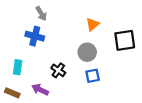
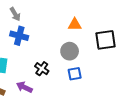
gray arrow: (41, 14) -> (15, 14), moved
orange triangle: (93, 24) -> (75, 24), turned 40

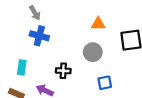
black cross: (42, 69) -> (63, 71), turned -32
blue square: (75, 74) -> (105, 83), moved

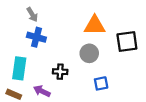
orange triangle: (98, 24) -> (95, 25), size x1.5
cyan rectangle: (22, 67) -> (19, 68), size x1.5

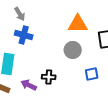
black cross: (60, 72) -> (49, 77), moved
blue square: (101, 83) -> (92, 74), moved

